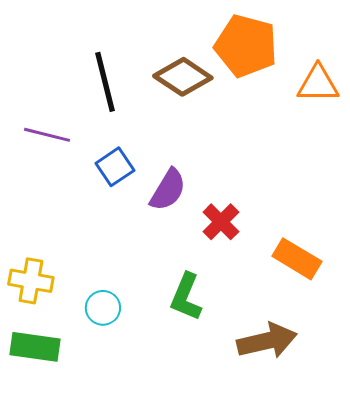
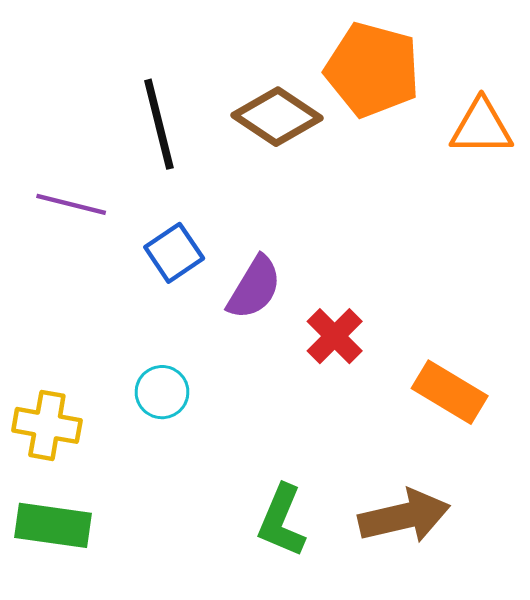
green L-shape: (186, 297) -> (282, 521), moved
cyan circle: (103, 308) -> (162, 392), moved

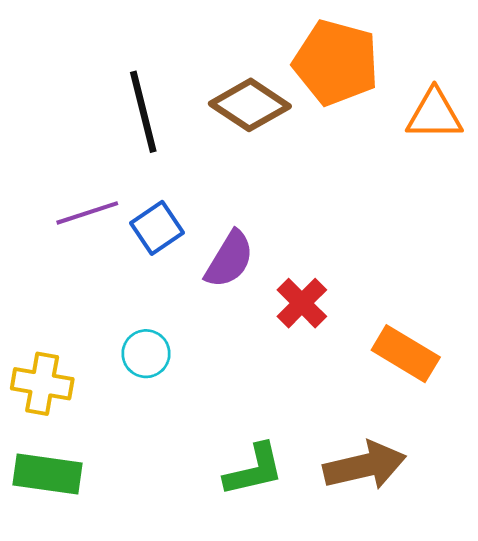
purple line: (71, 204) -> (87, 213), moved, turned -32
green L-shape: (282, 521) -> (254, 470), turned -126

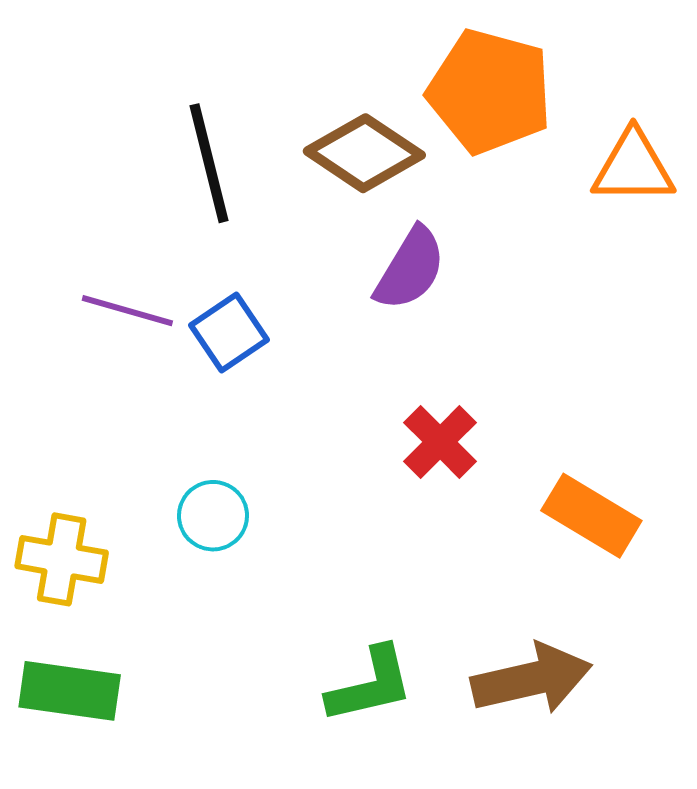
purple line: (87, 213) -> (127, 311), turned 34
purple semicircle: (229, 259) -> (410, 269), moved

